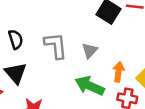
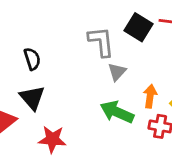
gray L-shape: (56, 46) -> (101, 42), moved

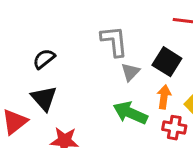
black square: (139, 27) -> (167, 62), moved
black semicircle: (32, 59) -> (44, 59), turned -110

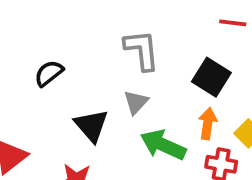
gray triangle: (130, 72) -> (136, 102), moved
black triangle: (44, 98) -> (91, 126), moved

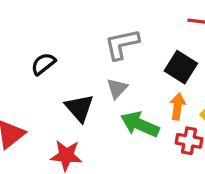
gray L-shape: (142, 50) -> (122, 44), turned -96

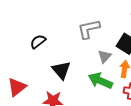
gray triangle: (117, 88) -> (105, 56), moved

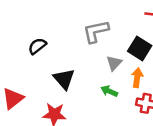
green arrow: (100, 81) -> (109, 91), size x0.6

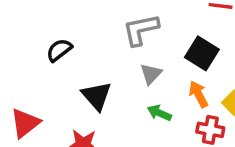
gray triangle: (114, 63) -> (151, 74), moved
orange arrow: (137, 78) -> (198, 94), turned -36

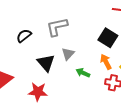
gray L-shape: (141, 30) -> (57, 27), moved
gray triangle: (151, 74) -> (68, 54), moved

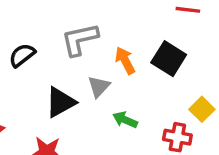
orange arrow: (106, 62) -> (125, 60), moved
black triangle: (46, 63) -> (60, 102), turned 42

